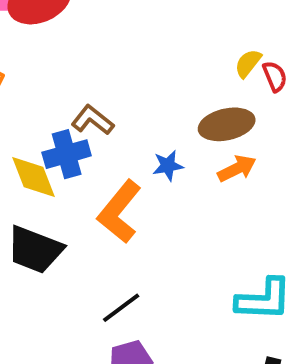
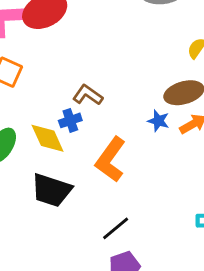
blue cross: (67, 154) -> (70, 120), size x0.7
blue star: (168, 166) -> (158, 121), moved, turned 30

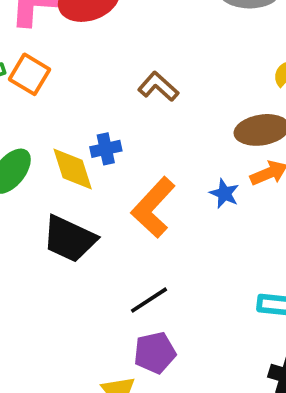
brown L-shape: (88, 95) -> (158, 87), moved
blue star: (158, 121) -> (224, 194), moved

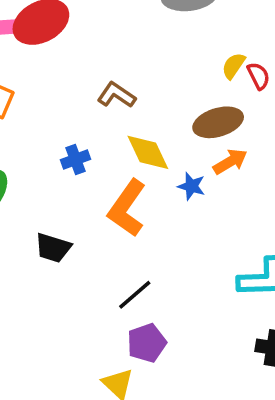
yellow diamond: (73, 169) -> (148, 152), moved
black trapezoid: (69, 239) -> (53, 248), size x0.7

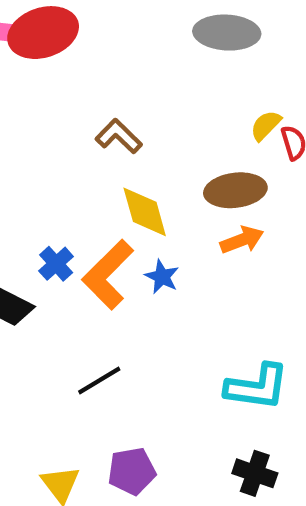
blue cross: (75, 160) -> (56, 264), moved, turned -32
blue star: (191, 186) -> (162, 277), moved
purple pentagon: (147, 343) -> (132, 471), moved

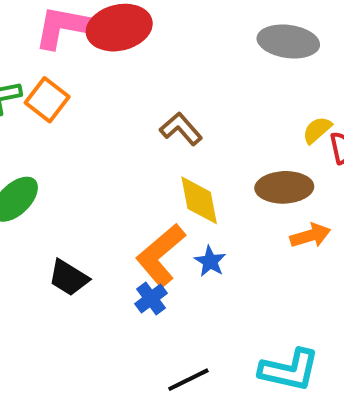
orange arrow: (242, 240) -> (310, 236), moved
blue cross: (56, 264) -> (151, 299), moved
black line: (99, 380) -> (188, 380), moved

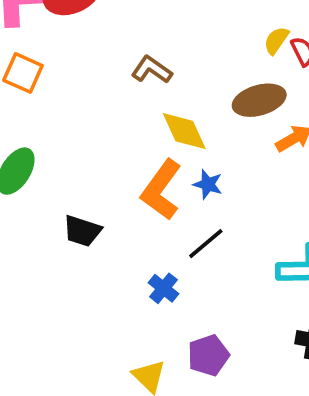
blue cross: (151, 299) -> (164, 288), moved
black line: (188, 380) -> (206, 244), moved

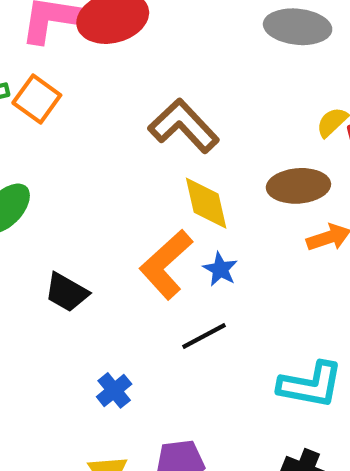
brown L-shape: (152, 70) -> (184, 126), size x1.5
blue cross: (164, 288) -> (114, 390), moved

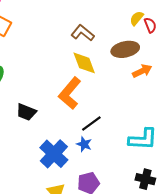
brown L-shape: (184, 126) -> (83, 33), moved, size x0.7
blue star: (220, 269) -> (84, 144), moved
blue cross: (114, 390) -> (54, 154), size x1.8

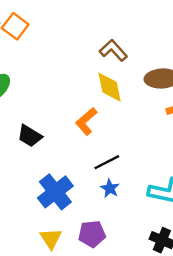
orange L-shape: (70, 93) -> (86, 121), size x0.7
blue star: (84, 144) -> (110, 188), moved

